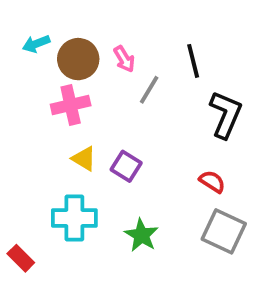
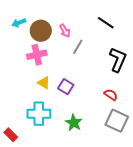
black line: (193, 61) -> (106, 23), moved, turned -42

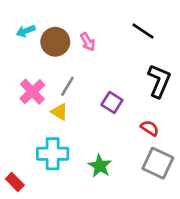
gray line: (78, 47) -> (67, 86), moved
pink cross: (37, 55) -> (32, 92), moved, turned -30
purple square: (66, 87) -> (112, 102), moved

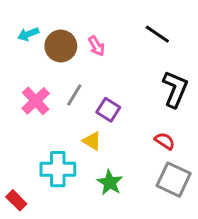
purple square: (112, 102) -> (108, 110), moved
yellow triangle: (59, 112) -> (92, 141), moved

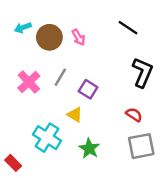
cyan cross: (58, 169) -> (47, 138), turned 32
gray square: (174, 180) -> (141, 146), turned -36

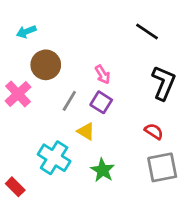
brown circle: (49, 37) -> (46, 65), moved
pink arrow: (78, 37) -> (103, 75), moved
gray line: (60, 77) -> (69, 101), moved
pink cross: (29, 82) -> (18, 94), moved

